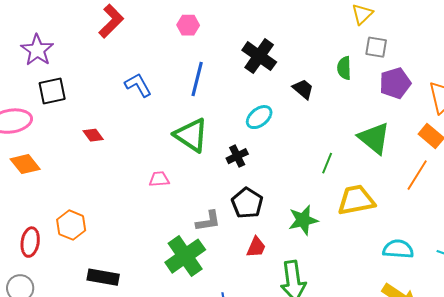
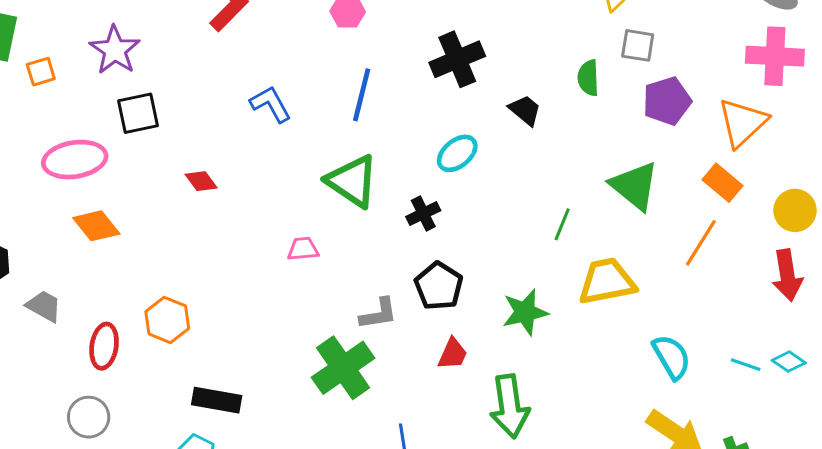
black cross: (259, 56) -> (457, 59), turned 32
cyan semicircle: (398, 249) -> (672, 357), turned 56

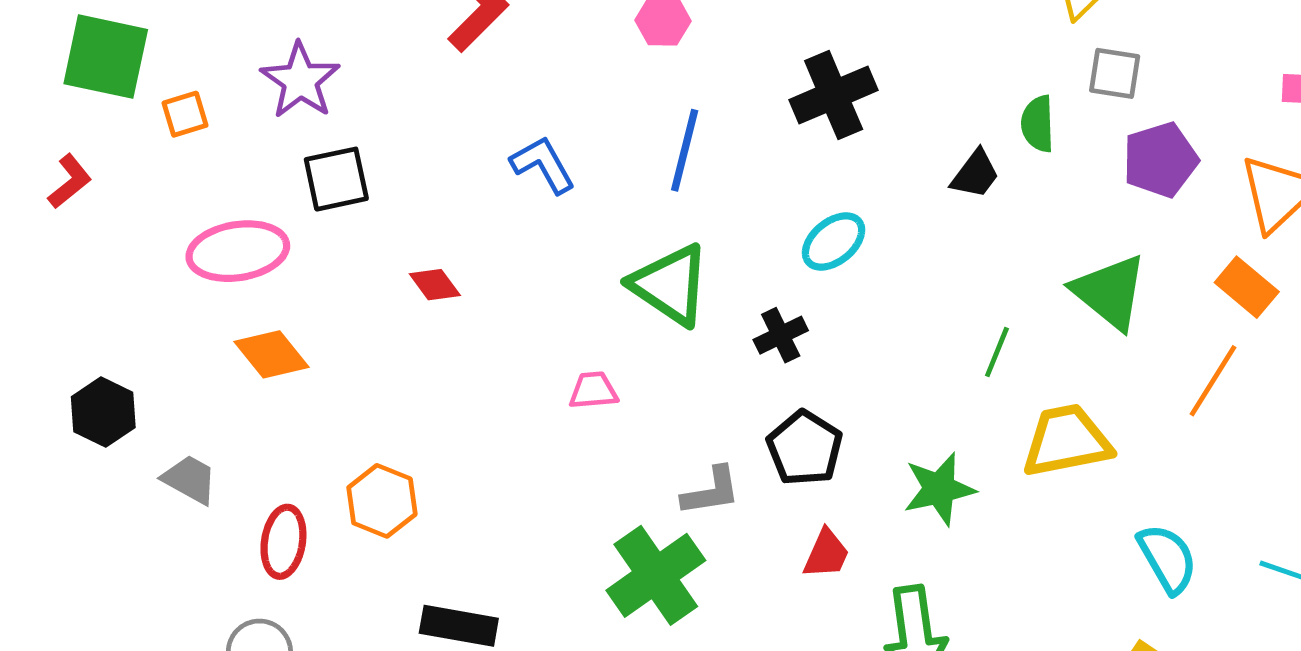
black trapezoid: (525, 110) -> (975, 174), moved, turned 87

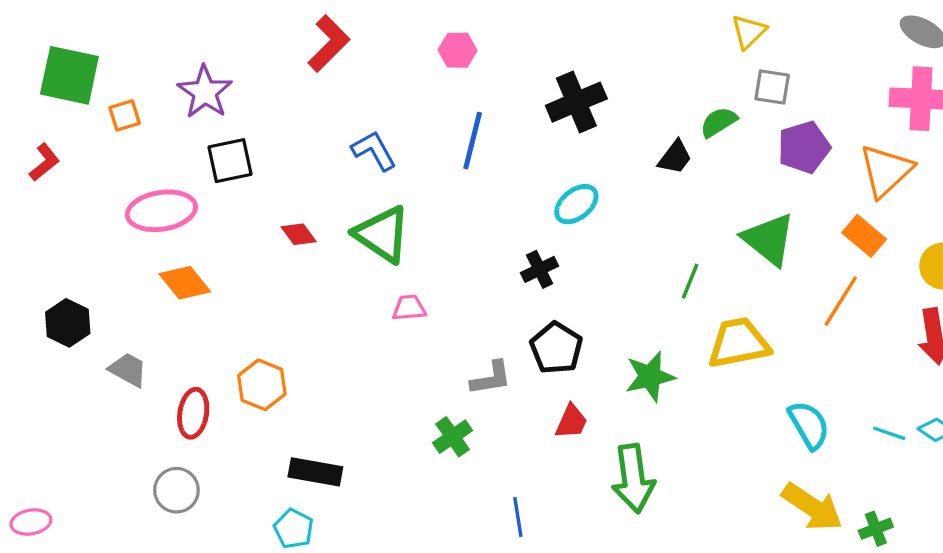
green semicircle: (1038, 124) -> (719, 122), turned 60
green triangle: (670, 285) -> (382, 234), moved
green cross: (656, 575) -> (453, 437), size x0.6

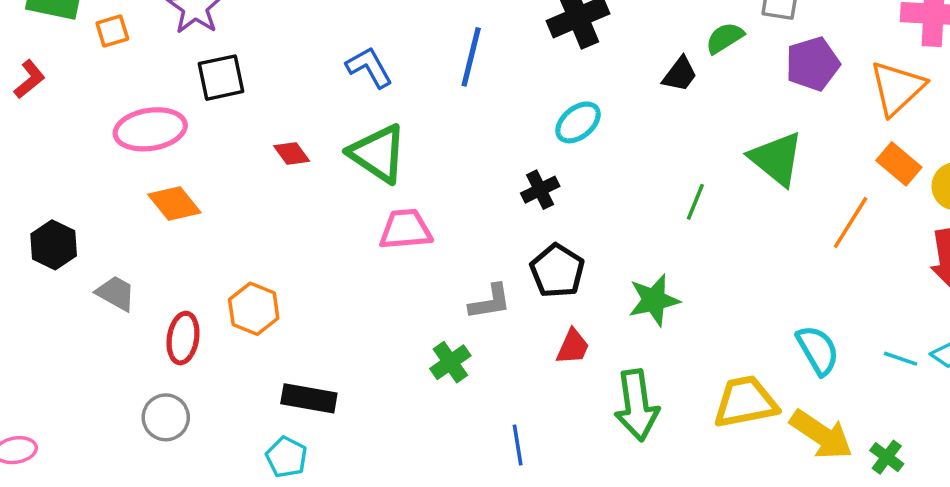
orange rectangle: (864, 236) -> (899, 164), moved
pink trapezoid: (409, 308) -> (406, 229), size x1.5
yellow trapezoid: (739, 343) -> (745, 402), moved
green cross: (876, 529) -> (887, 457), turned -32

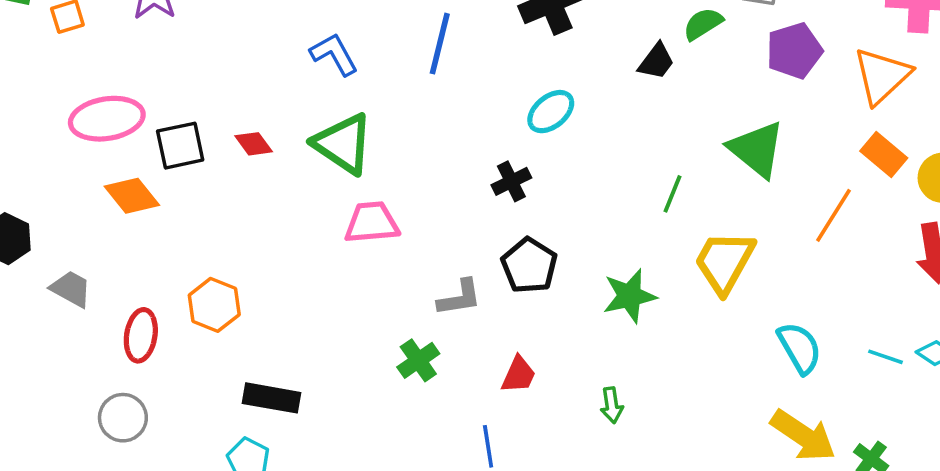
black square: (221, 78) -> (180, 146), moved
red trapezoid: (573, 347) -> (519, 375), moved
yellow trapezoid: (745, 402) -> (724, 262), moved, turned -50
green arrow: (637, 405) -> (612, 405), size x0.5

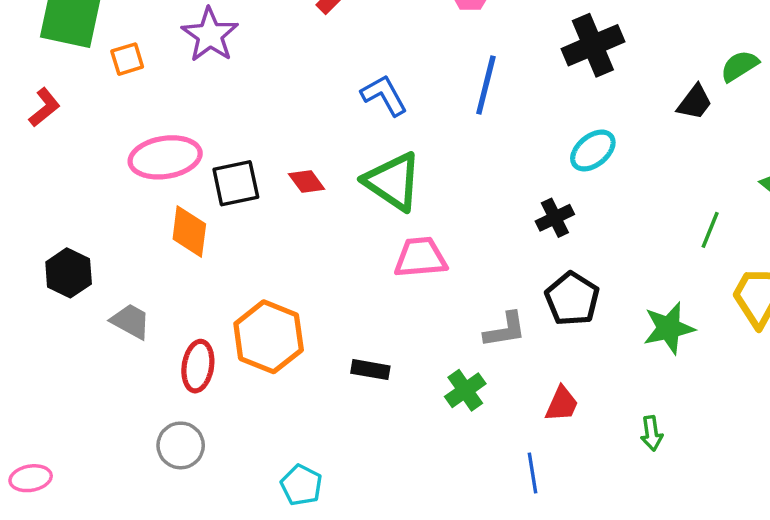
orange diamond: (132, 196) -> (189, 232), turned 46
orange hexagon: (214, 305) -> (269, 337), size x1.4
black rectangle: (271, 398) -> (370, 370), moved, size x0.7

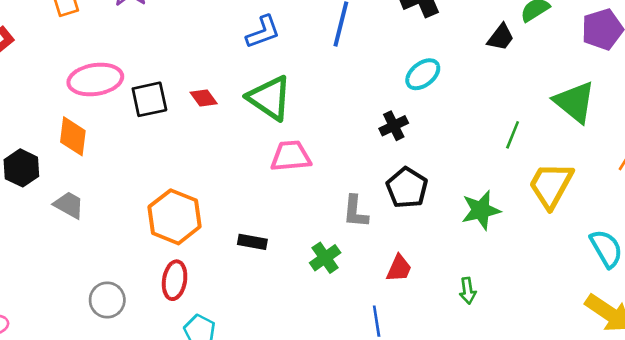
blue L-shape: (384, 95) -> (263, 32), turned 99
orange diamond: (189, 232) -> (73, 136), moved
gray L-shape: (505, 330) -> (355, 212), turned 104
red ellipse: (198, 366) -> (175, 280), moved

